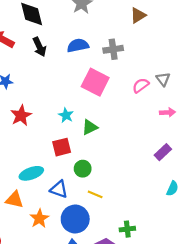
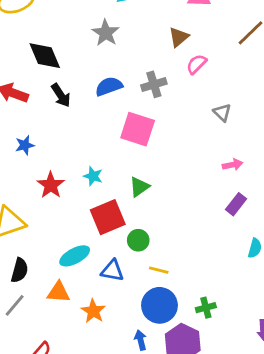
pink semicircle: (141, 85) -> (196, 64), moved
pink arrow: (167, 112) -> (233, 165), moved
cyan star: (66, 115) -> (93, 176), moved
red square: (62, 147) -> (108, 217), size x1.4
blue circle: (75, 219) -> (159, 305), moved

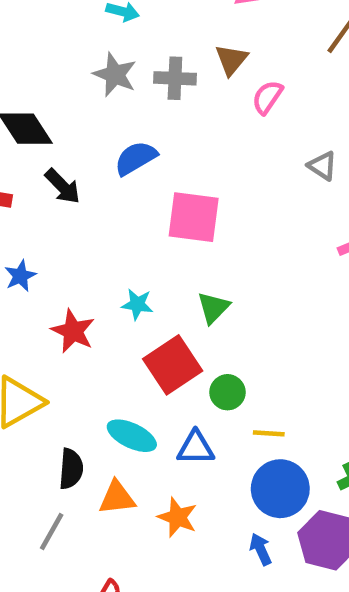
gray cross: (154, 84) -> (175, 78), moved, turned 30
cyan ellipse: (75, 256) -> (132, 436), turned 64
black semicircle: (20, 270) -> (71, 469), moved

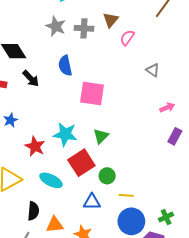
blue semicircle: (136, 158) -> (65, 66), turned -72
cyan star: (137, 304) -> (65, 134), size x1.6
cyan ellipse: (132, 436) -> (51, 180), moved

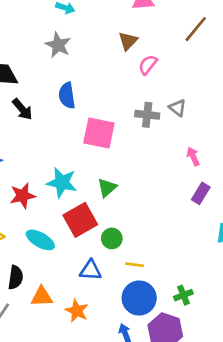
gray cross: (84, 28) -> (147, 115), moved
pink arrow: (167, 107) -> (193, 156), turned -96
red star: (35, 146) -> (23, 196), turned 30

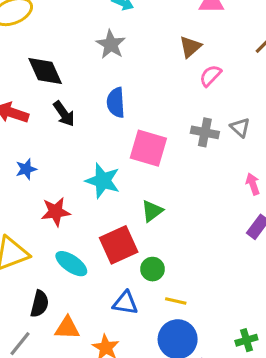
cyan star: (62, 182) -> (103, 181), moved
green cross: (183, 295) -> (246, 340), moved

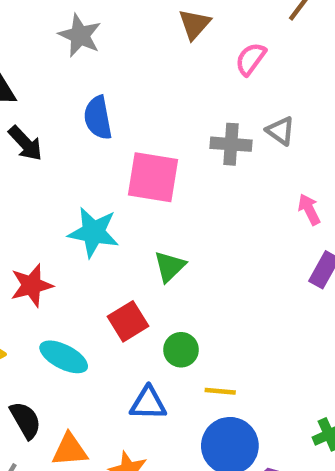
pink semicircle: (211, 76) -> (251, 59), moved
red square: (119, 245) -> (128, 321), size x0.7
black semicircle: (40, 304) -> (25, 420), turned -36

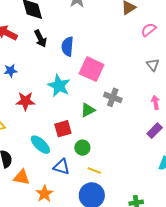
blue semicircle: (98, 118) -> (68, 46), moved
gray cross: (231, 144) -> (113, 97), moved
cyan ellipse: (64, 357) -> (40, 145), moved

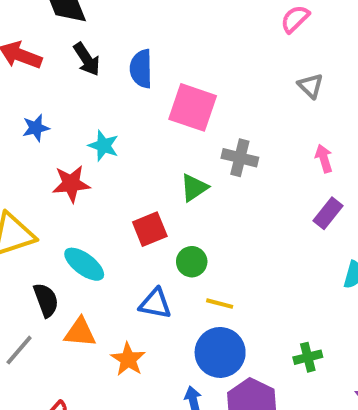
cyan star: (59, 86) -> (104, 146), moved, size x0.7
cyan ellipse: (40, 145) -> (84, 264), moved

